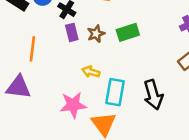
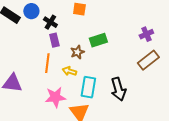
brown star: (96, 34) -> (77, 52), moved
orange line: (32, 49) -> (47, 63), moved

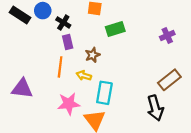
green rectangle: (98, 40) -> (115, 29), moved
brown rectangle: (148, 60) -> (169, 80), moved
black arrow: (118, 89) -> (155, 108), moved

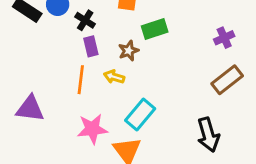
brown star: (93, 55) -> (129, 51), moved
yellow arrow: (84, 76) -> (114, 77), moved
brown rectangle: (169, 80) -> (227, 80), moved
cyan rectangle: (104, 93) -> (140, 114), turned 30

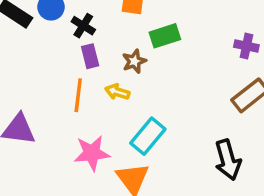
purple cross: (224, 38) -> (246, 46), turned 36

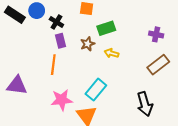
yellow arrow: (117, 92) -> (111, 53), moved

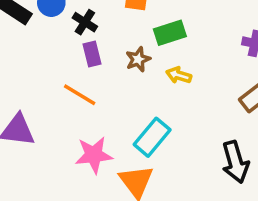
orange line: (53, 65) -> (80, 95), turned -66

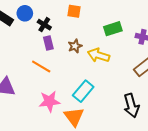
green rectangle: (170, 33) -> (113, 29), moved
yellow arrow: (179, 75) -> (99, 55), size x1.5

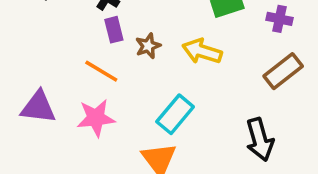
brown star: (75, 46) -> (148, 46), moved
pink star: (49, 101) -> (96, 118), moved

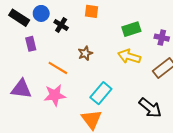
purple rectangle: (114, 30) -> (31, 44), moved
yellow arrow: (202, 51) -> (129, 56), moved
black arrow: (260, 139) -> (150, 108), turned -35

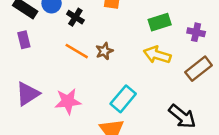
purple rectangle: (31, 44) -> (24, 40), moved
orange line: (58, 68) -> (77, 51), moved
purple triangle: (21, 89) -> (28, 94), turned -40

